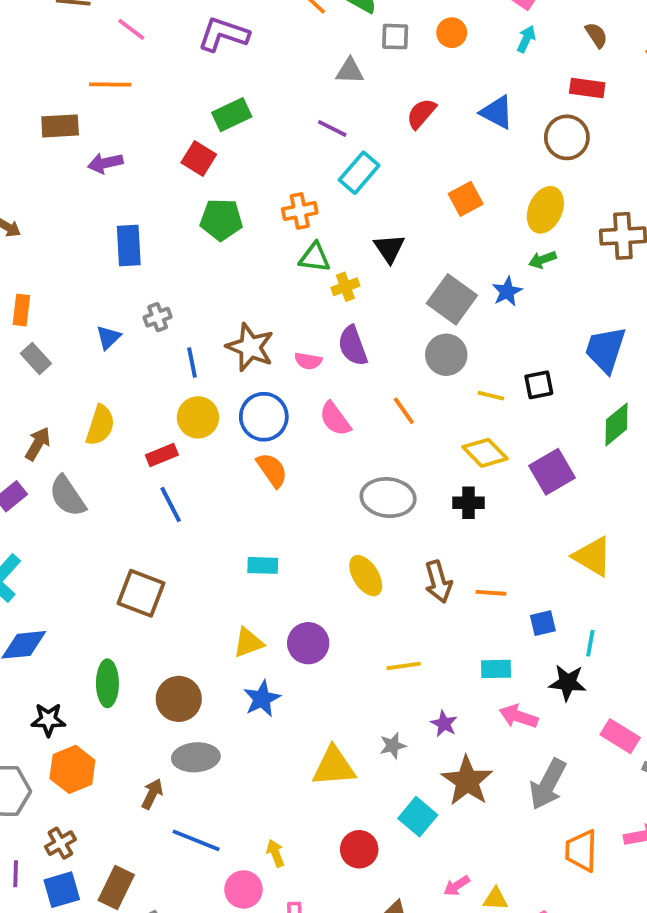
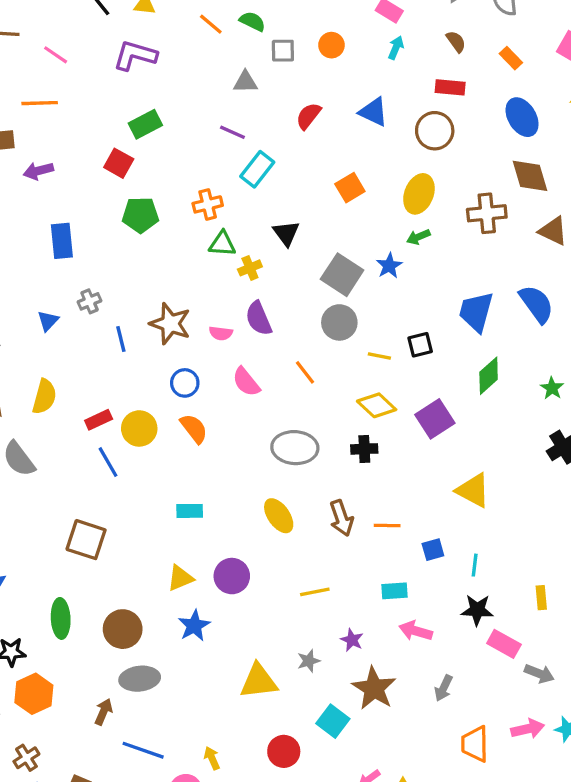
yellow circle: (198, 417) -> (139, 428), moved
blue circle: (264, 417) -> (185, 383), size x0.7
black star: (568, 683) -> (477, 610), moved
gray arrow: (548, 784) -> (444, 688), size x0.6

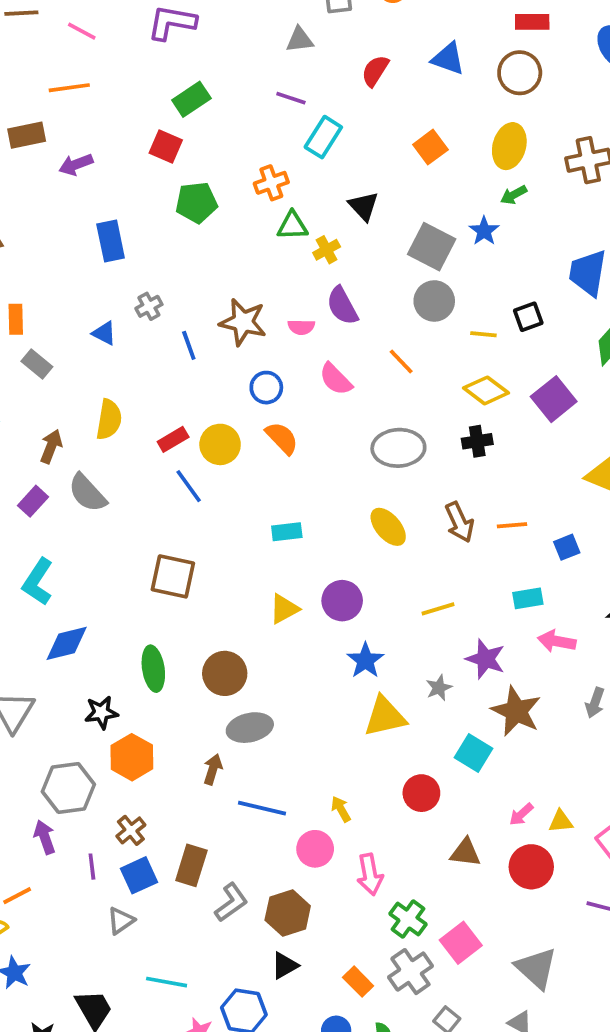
blue triangle: (48, 321) -> (104, 333), turned -40
blue star: (194, 626) -> (365, 660), moved
purple star: (352, 640) -> (486, 659), size x1.5

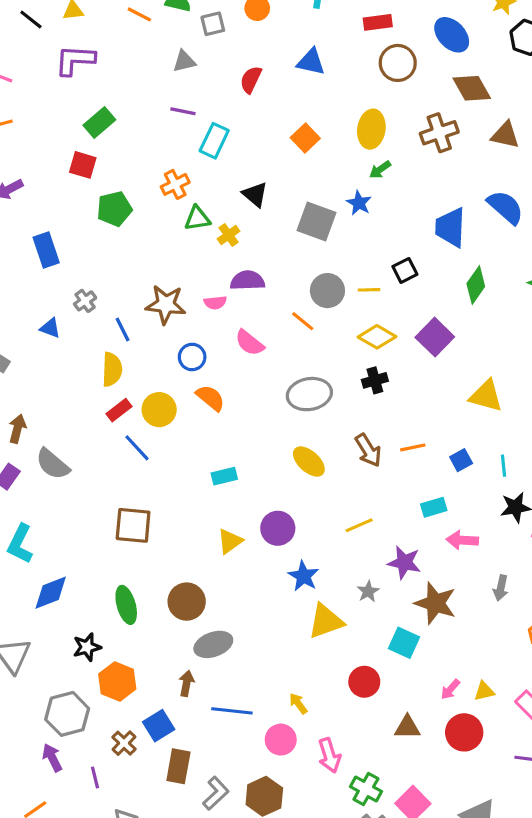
brown circle: (520, 73) -> (398, 63), moved
gray circle: (434, 301) -> (327, 291), moved
purple semicircle: (342, 306) -> (248, 281), turned 124
yellow semicircle: (109, 419) -> (112, 369), moved
blue square: (139, 875) -> (159, 726), moved

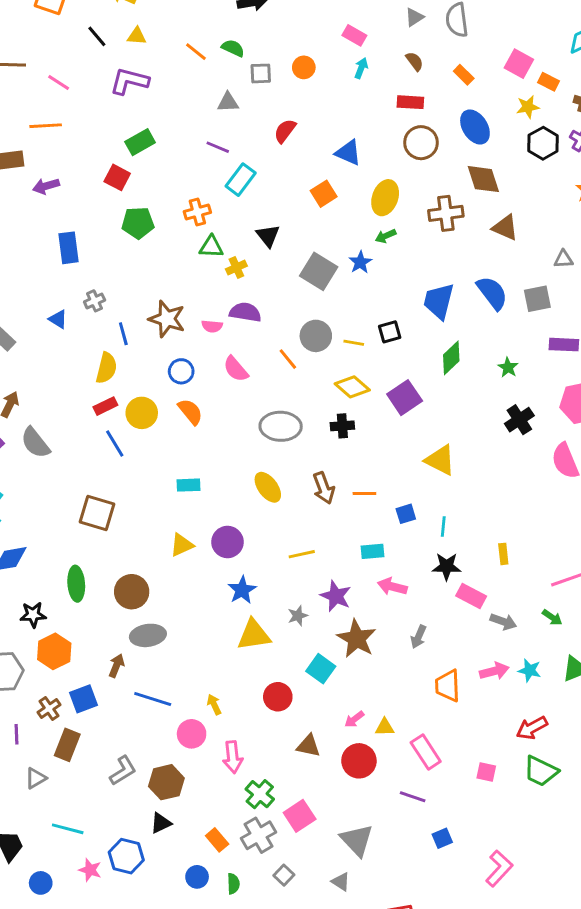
blue triangle: (311, 62) -> (348, 153), moved
brown rectangle: (178, 766) -> (67, 745), moved

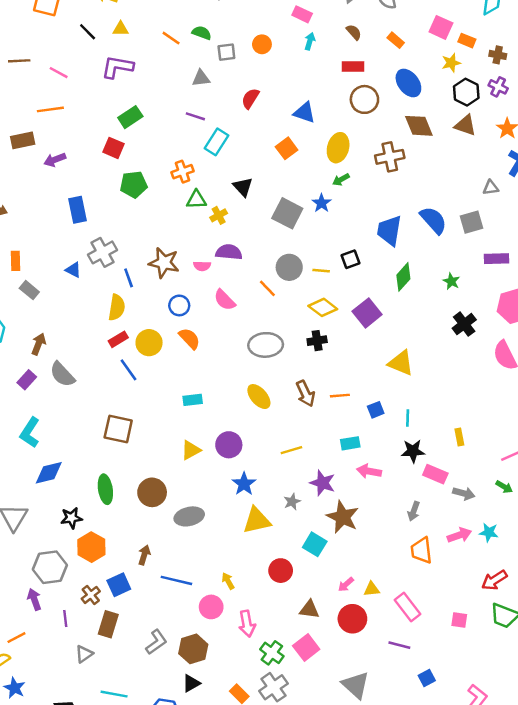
brown triangle: (505, 228) -> (465, 125), moved
gray cross: (95, 301) -> (103, 252), size x1.6
gray ellipse: (148, 635) -> (189, 516), moved
gray arrow: (418, 637) -> (414, 511), moved
pink square: (300, 816) -> (306, 648), moved

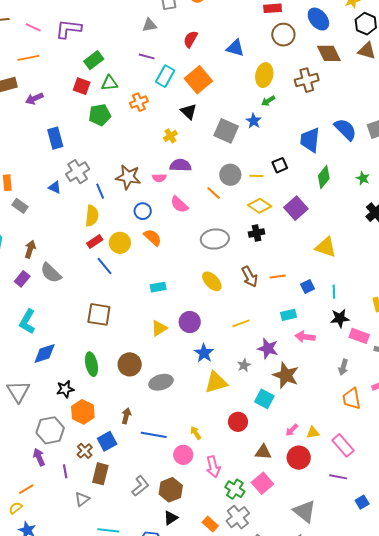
purple L-shape: (117, 67) -> (68, 29), moved
orange square: (287, 148) -> (198, 80), moved, size x1.5
green triangle: (196, 200) -> (109, 83), moved

